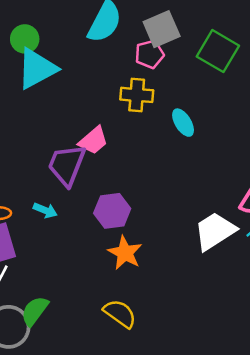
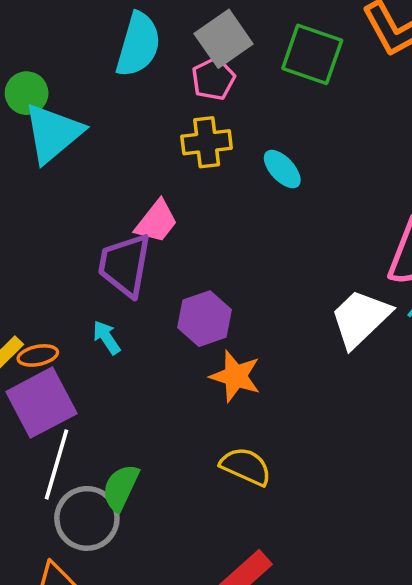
cyan arrow: (45, 210) -> (107, 337), turned -135

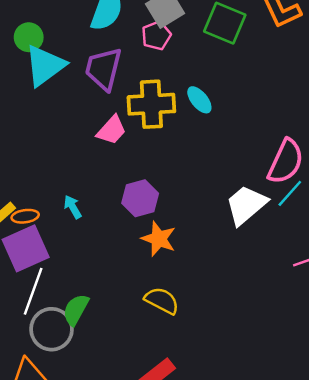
yellow cross: (207, 142) -> (151, 104), moved, size x1.4
purple trapezoid: (125, 265) -> (104, 69), moved

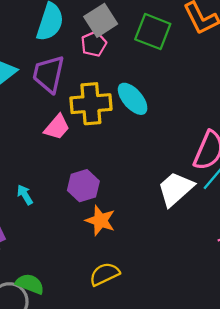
cyan ellipse: (199, 100) -> (133, 99), size x1.4
yellow semicircle: (162, 301) -> (104, 274), turned -52
green semicircle: (76, 310) -> (30, 284), turned 84

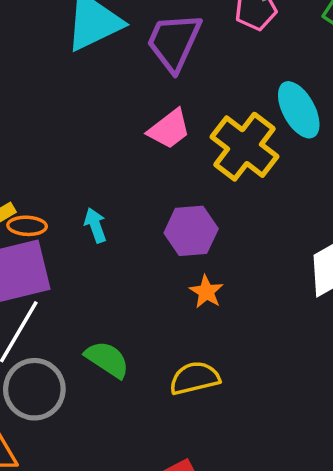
yellow cross: (91, 104) -> (245, 147), moved, turned 30
orange star: (100, 220) -> (206, 292), size x0.7
green semicircle: (30, 284) -> (107, 359), moved

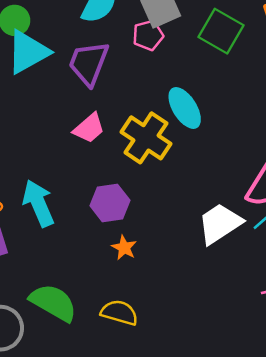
cyan arrow: (95, 225) -> (38, 203), size x1.8
green semicircle: (107, 359) -> (53, 303), size x1.4
yellow semicircle: (195, 378) -> (119, 313), turned 33

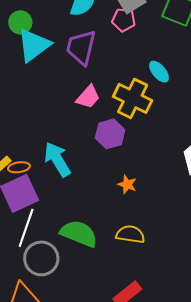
pink pentagon: (148, 35) -> (124, 20), turned 30
cyan ellipse: (185, 108) -> (159, 72), size x0.7
purple hexagon: (110, 203) -> (110, 134), moved

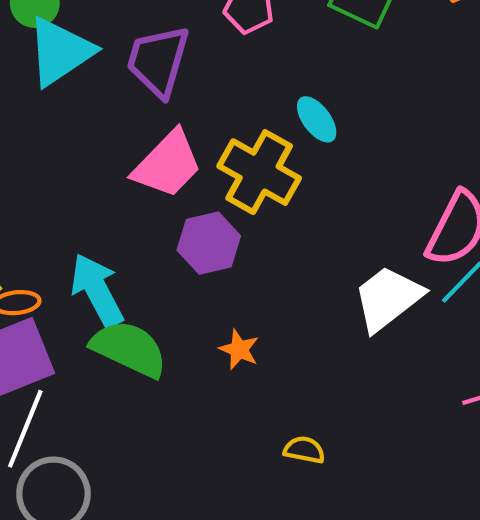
pink trapezoid: (88, 97) -> (167, 164), size x1.4
green semicircle: (79, 234) -> (129, 349), moved
yellow semicircle: (130, 234) -> (304, 450), moved, size x0.7

